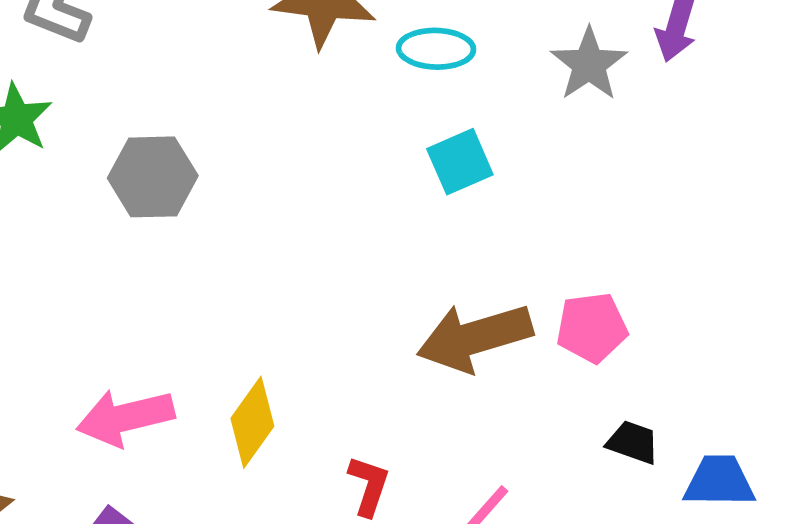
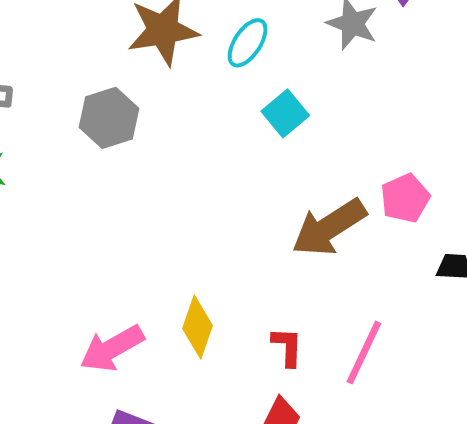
cyan ellipse: (436, 49) -> (248, 43), turned -42
gray hexagon: (153, 177) -> (109, 118), moved

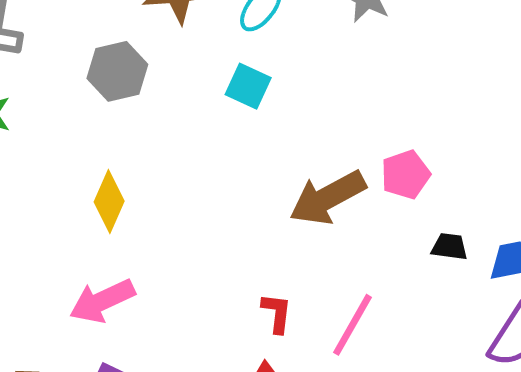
cyan square: (285, 113) -> (248, 86), moved, turned -30
yellow diamond: (197, 327) -> (109, 202), moved

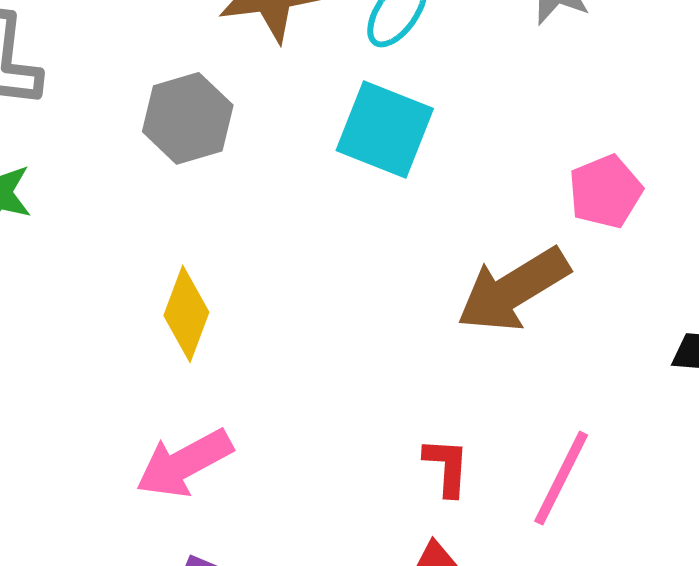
cyan square: (248, 86) -> (385, 129), size x1.4
pink pentagon: (406, 175) -> (605, 192), moved

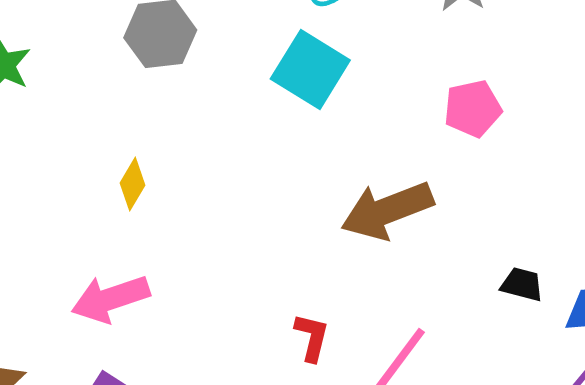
pink pentagon: (605, 192) -> (473, 109), moved
yellow diamond: (186, 314) -> (133, 184), size x0.7

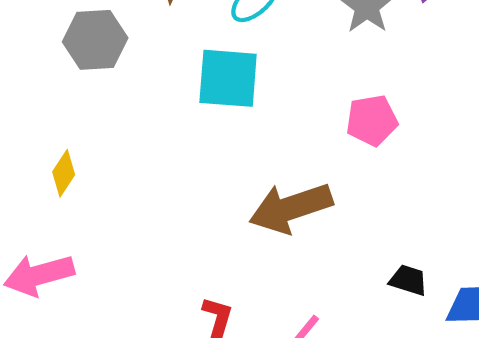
cyan square: (310, 69) -> (228, 78), turned -30

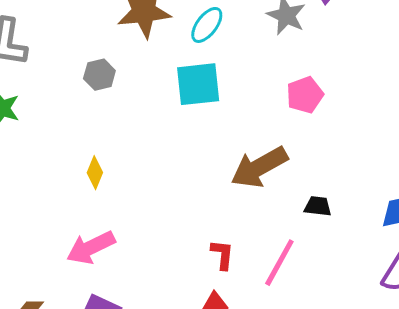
gray hexagon: (95, 40) -> (99, 75), size x0.7
black trapezoid: (408, 280) -> (318, 206), moved

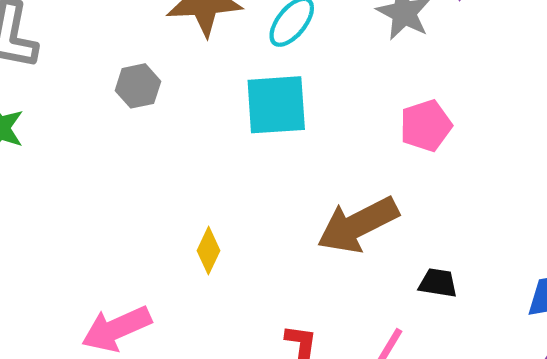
yellow diamond: (95, 173) -> (208, 251), moved

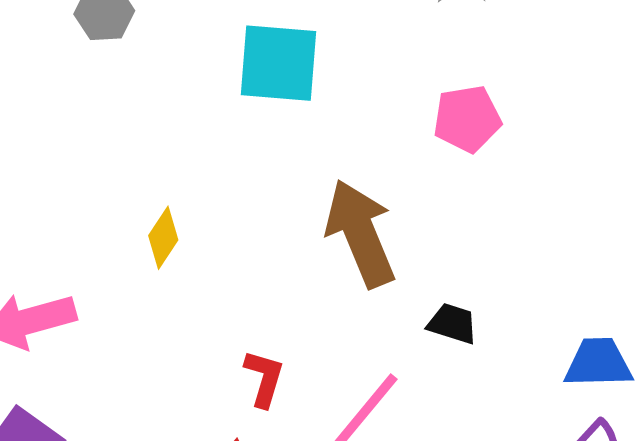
brown arrow: (358, 225) -> (360, 233), turned 86

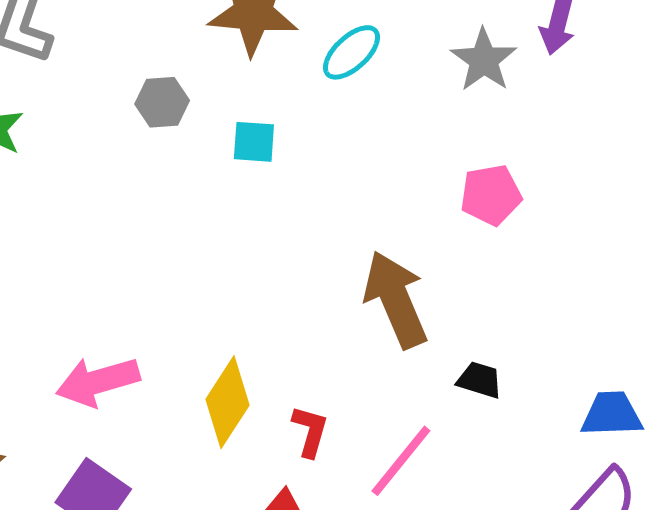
cyan square: (279, 63) -> (254, 142), moved, size x0.6
yellow diamond: (163, 238) -> (227, 402), moved, size x1.6

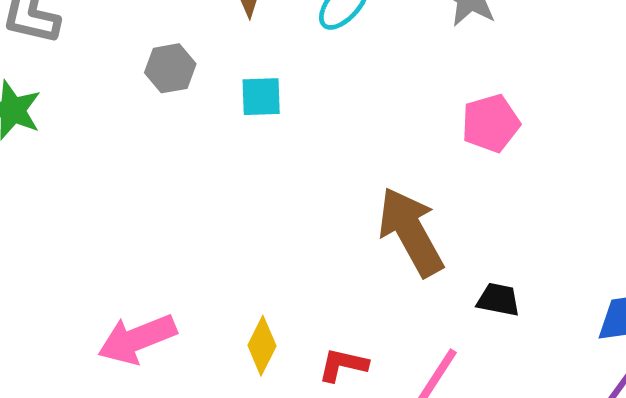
yellow diamond: (227, 402) -> (262, 346), size x0.7
red L-shape: (310, 431) -> (343, 365), turned -87

